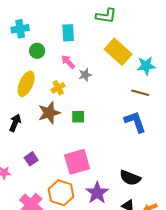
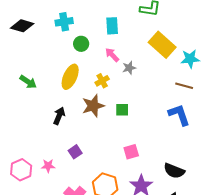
pink square: (77, 162) -> (131, 152), moved, size x0.6

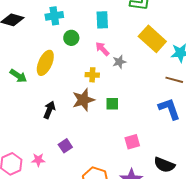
yellow ellipse: (70, 77) -> (45, 63), moved
yellow cross: (102, 81) -> (92, 75), turned 32
pink square: (131, 152) -> (132, 142), moved

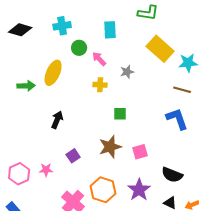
pink arrow: (102, 49) -> (99, 59), moved
green arrow: (18, 76) -> (26, 86), turned -36
brown star: (83, 100) -> (110, 147), moved

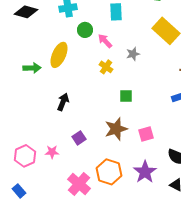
yellow cross: (100, 85) -> (106, 67), turned 32

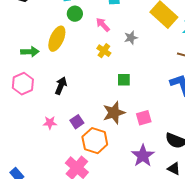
green circle: (85, 30) -> (75, 14), moved
pink star: (52, 152) -> (50, 123), moved
pink hexagon: (25, 156) -> (23, 84), moved
orange hexagon: (109, 172) -> (95, 141), moved

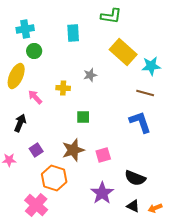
pink arrow: (103, 25) -> (35, 97), moved
yellow cross: (104, 51) -> (63, 88), turned -32
purple square: (77, 122) -> (36, 150), moved

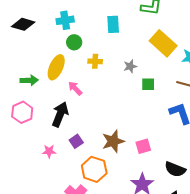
yellow cross: (63, 88) -> (95, 61), moved
green square: (83, 117) -> (148, 84), moved
black arrow: (20, 123) -> (60, 114), size x1.4

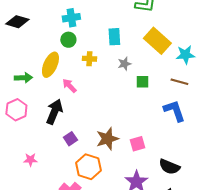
cyan cross: (65, 20) -> (71, 18), moved
cyan rectangle: (113, 24) -> (114, 37), moved
pink star: (49, 151) -> (30, 160), moved

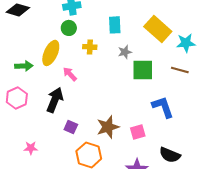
green square: (142, 82) -> (143, 70), size x1.6
blue L-shape: (174, 111) -> (163, 107), moved
purple square: (70, 139) -> (71, 127), turned -32

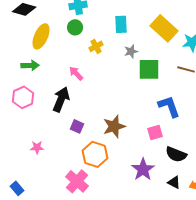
yellow cross: (90, 47) -> (96, 46), turned -32
yellow ellipse: (51, 53) -> (41, 36), moved
pink square: (138, 132) -> (155, 132), moved

